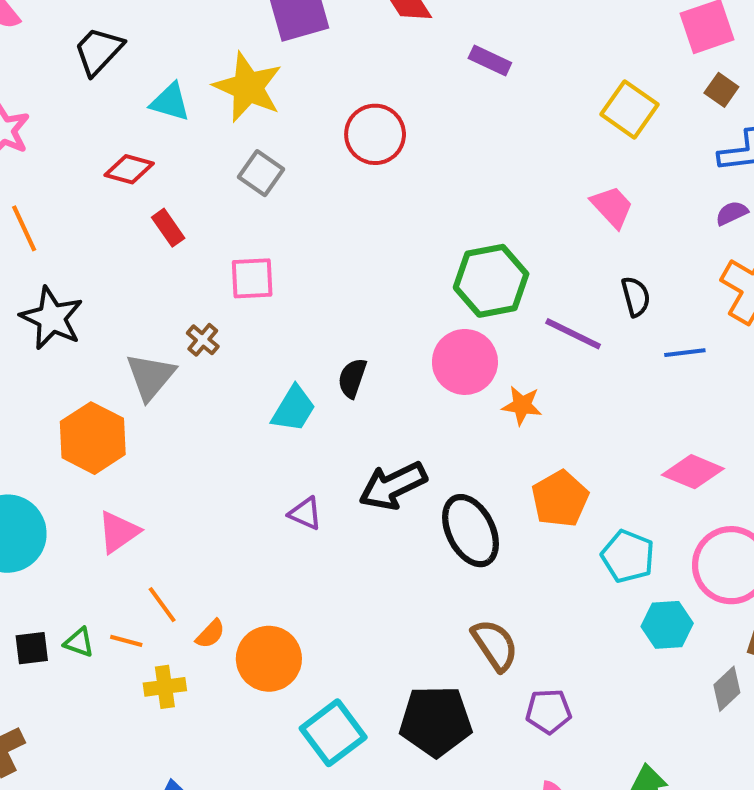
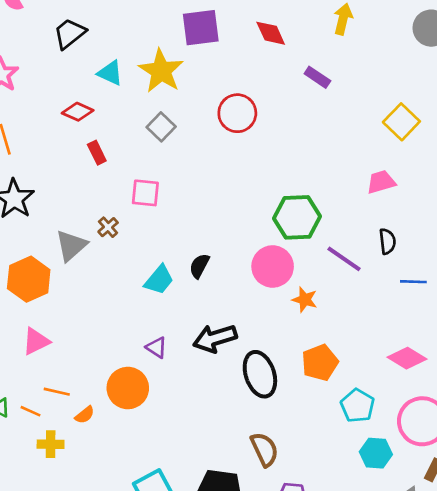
pink trapezoid: (612, 207) -> (381, 182), turned -72
orange line: (162, 605) -> (57, 392), turned -50
orange circle: (269, 659) -> (128, 388), moved

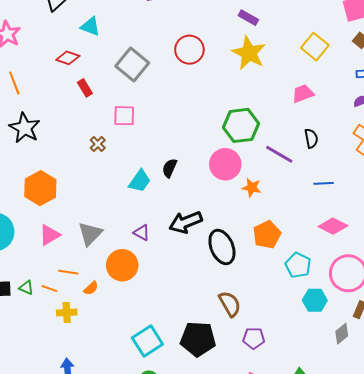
yellow star: (161, 71) -> (249, 53), moved
gray square: (161, 127) -> (132, 65), size x1.5
gray triangle: (71, 246) -> (90, 234), moved
blue line: (413, 282) -> (324, 183), moved

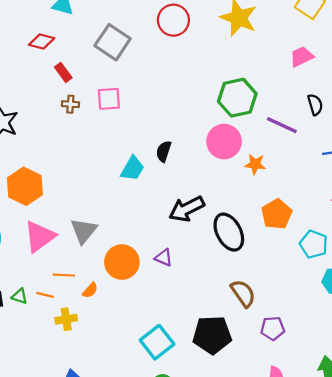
brown cross: (98, 144) -> (70, 104), moved, turned -35
purple triangle: (142, 233) -> (164, 258), moved
pink triangle: (50, 235) -> (40, 236), size x1.4

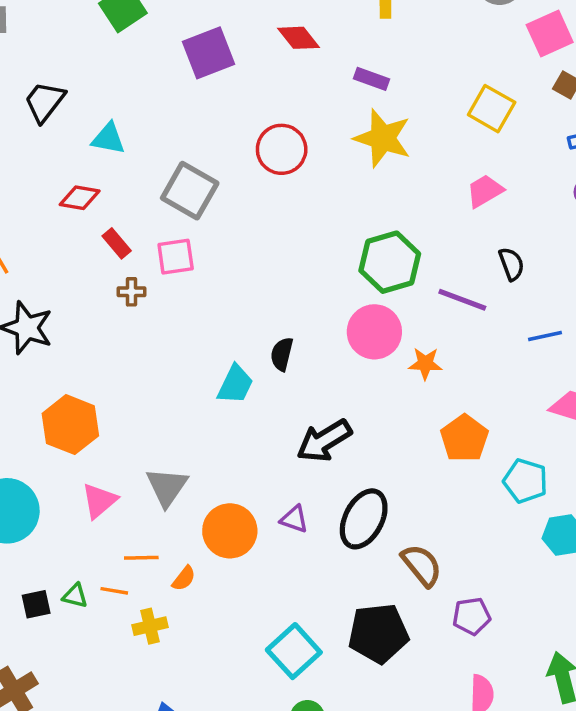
pink square: (109, 99) -> (176, 257), moved
black ellipse: (229, 232) -> (364, 519), moved, turned 60
pink triangle: (40, 236) -> (99, 501), size x0.7

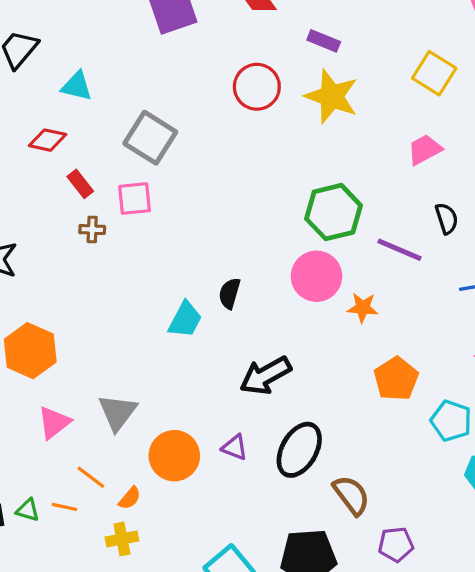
red circle: (282, 149) -> (257, 87), moved
orange line: (141, 558) -> (91, 477), turned 36
yellow cross: (150, 626) -> (122, 539), moved

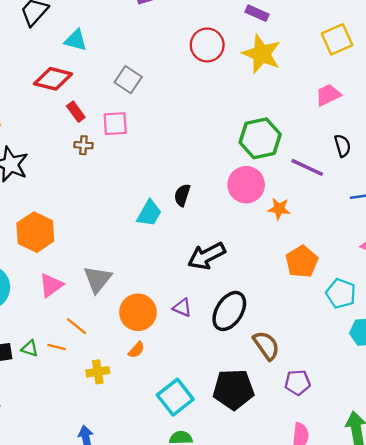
yellow square: (434, 73) -> (337, 39), turned 32
gray square: (150, 138) -> (128, 80), size x0.7
red diamond: (48, 140) -> (53, 79), size x1.4
orange semicircle: (130, 498) -> (136, 350), moved

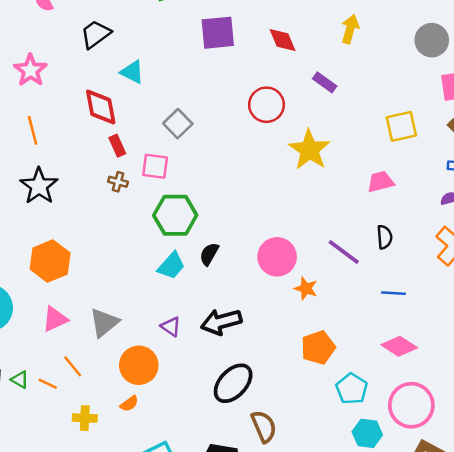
yellow star: (262, 54) -> (309, 150), moved
red diamond: (53, 79) -> (101, 107), turned 54
green hexagon: (260, 138) -> (175, 215), moved
purple triangle: (182, 308) -> (171, 327), moved

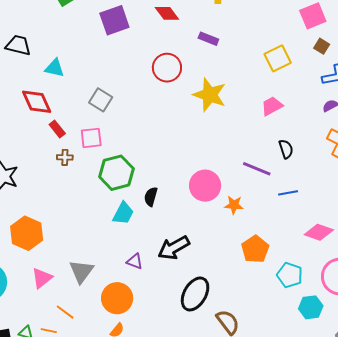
black trapezoid: (96, 34) -> (18, 45), turned 64
blue line: (393, 293) -> (288, 193), moved

